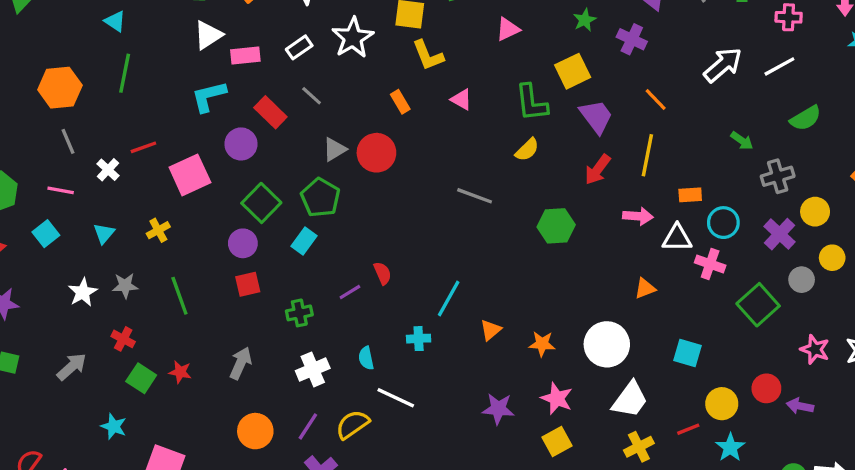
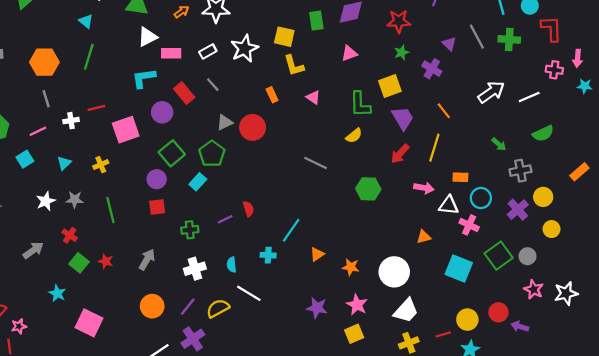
pink cross: (789, 17) -> (554, 70), moved
white cross: (108, 170) -> (71, 121), turned 32
pink line: (61, 190) -> (38, 131), turned -42
gray circle: (802, 280) -> (528, 256), moved
cyan square: (687, 353) -> (459, 269), moved, size x1.4

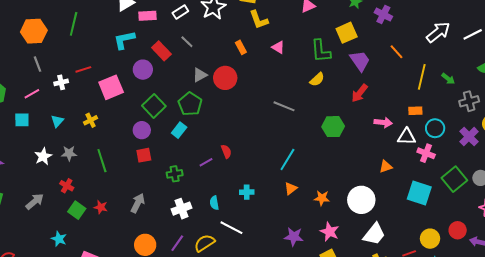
yellow line: (434, 148) -> (422, 77), moved
cyan square: (25, 159) -> (22, 120), turned 35
cyan line: (291, 230) -> (287, 160), moved

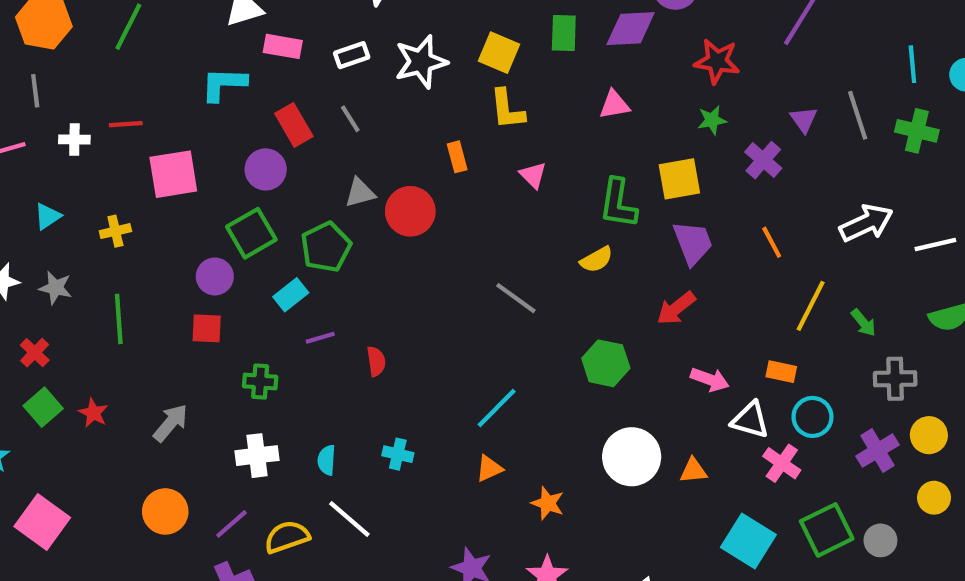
purple circle: (143, 70) -> (266, 169), moved
purple line: (206, 162) -> (320, 338), moved
white circle: (361, 200) -> (632, 457), moved

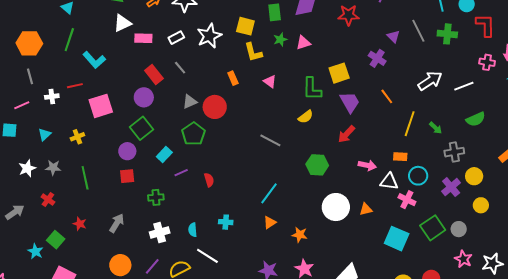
cyan L-shape: (224, 84) -> (94, 60), moved, turned -125
green star: (712, 120) -> (280, 40), moved
green pentagon: (326, 247) -> (193, 134), moved
green square: (43, 407) -> (56, 240), moved

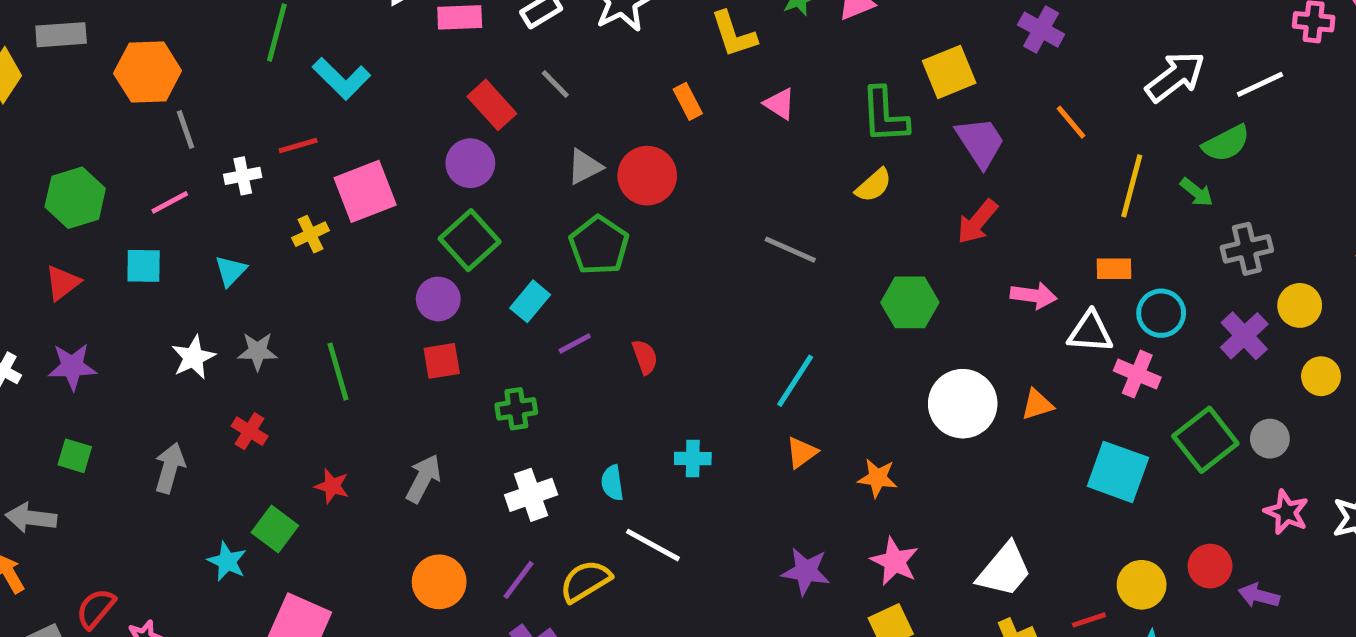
orange hexagon: (29, 43) -> (148, 72), moved
green semicircle: (476, 119) -> (1226, 143), moved
yellow cross: (77, 137) -> (311, 234), moved
gray arrow: (15, 212) -> (170, 468), turned -36

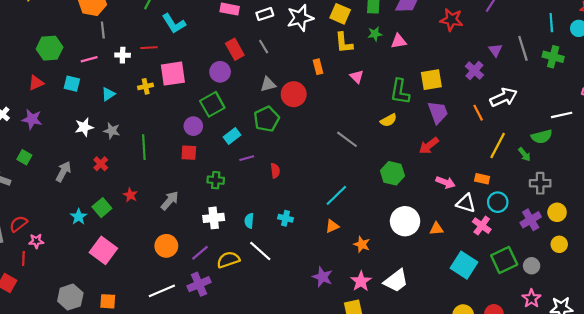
white arrow: (1175, 77) -> (504, 97), moved
white trapezoid: (1004, 570) -> (396, 281), moved

